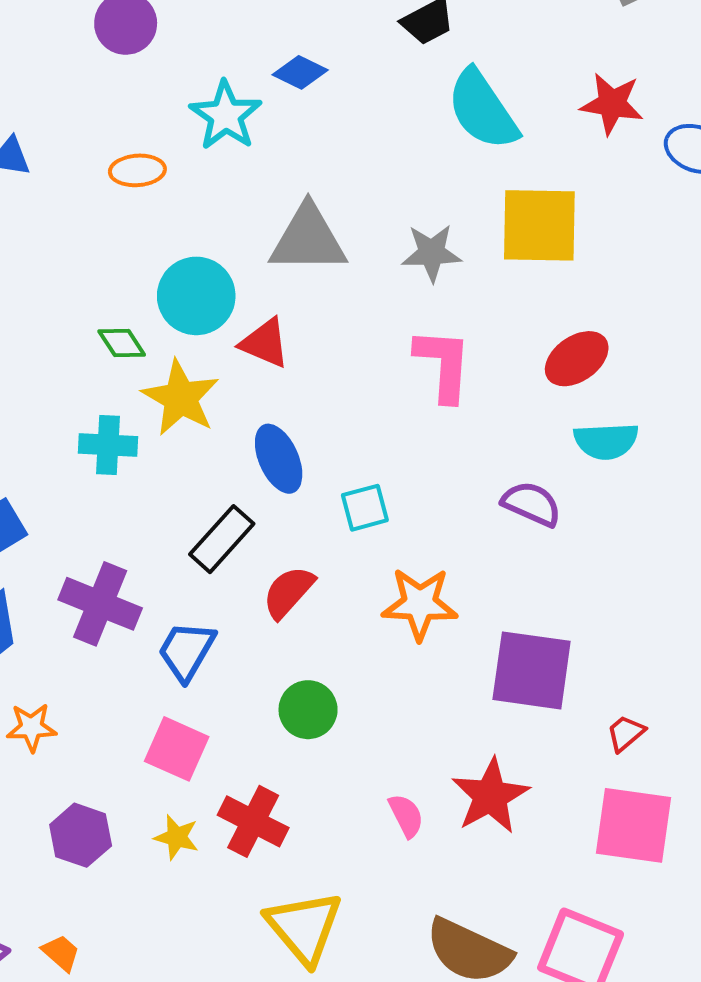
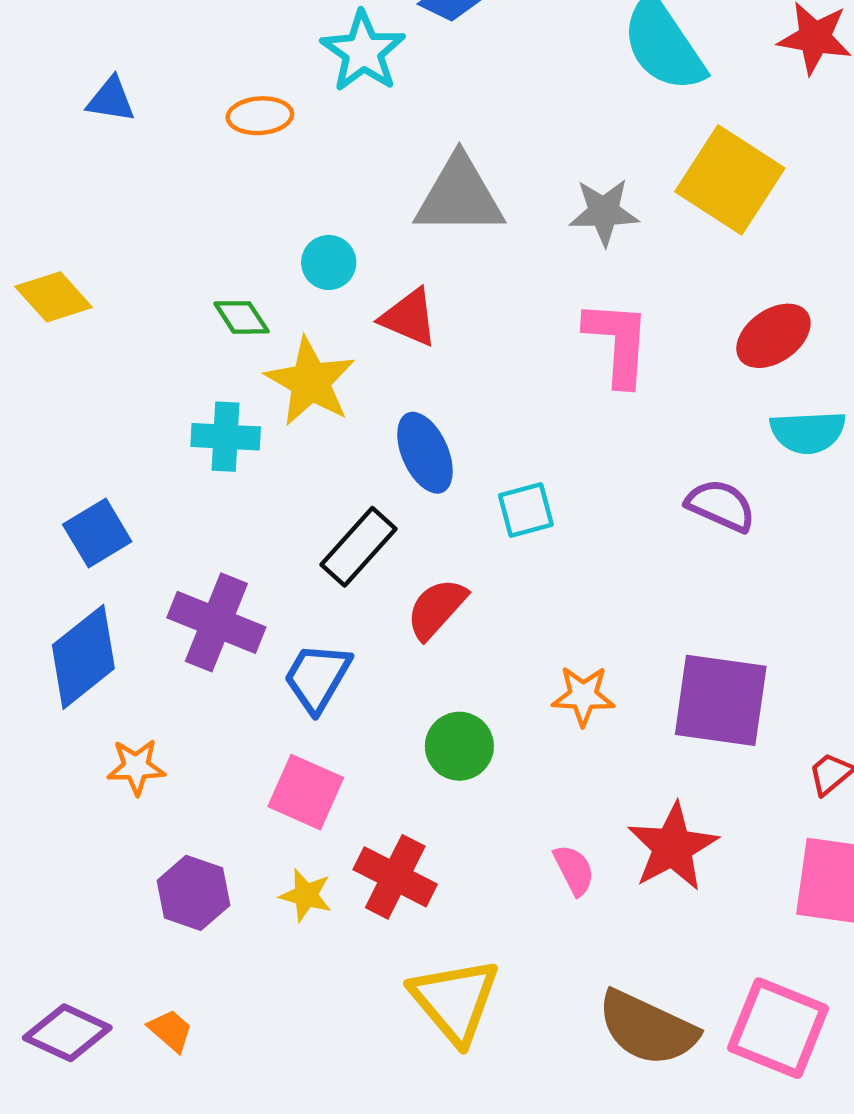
yellow square: (539, 225) -> (730, 180), turned 32
cyan circle: (196, 296) -> (329, 262), size x0.6
orange star: (420, 604) -> (583, 696), moved, size x0.7

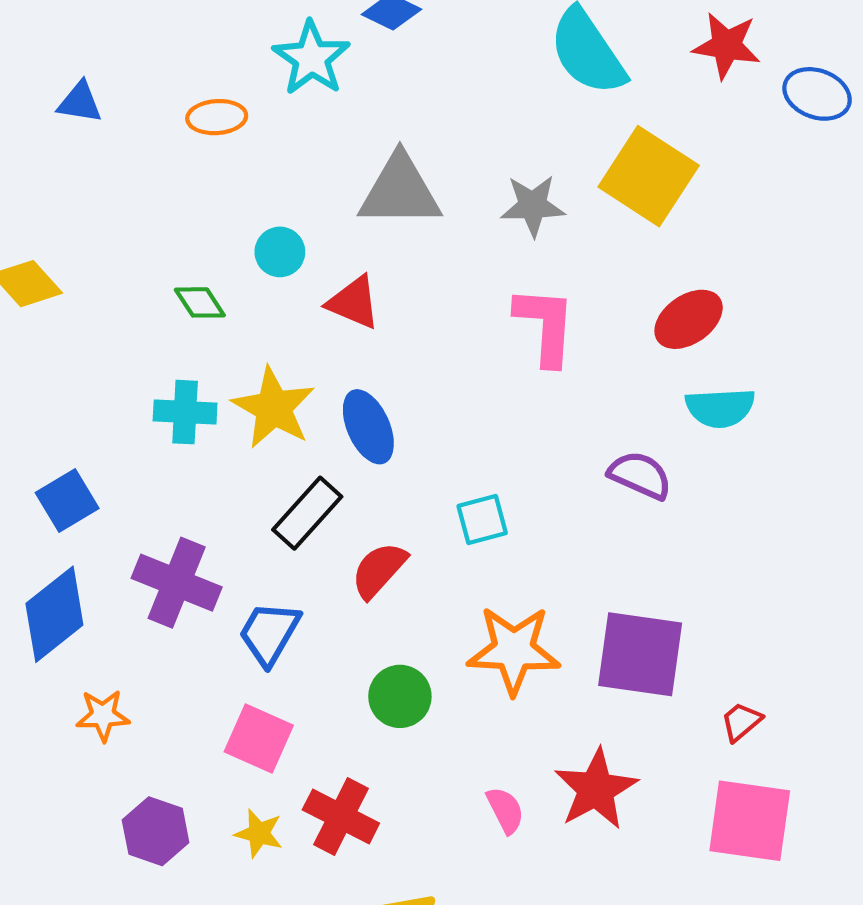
yellow star: (310, 382) -> (274, 408), moved
cyan square: (526, 510) -> (482, 519), moved
orange star: (583, 696) -> (514, 650), size x1.6

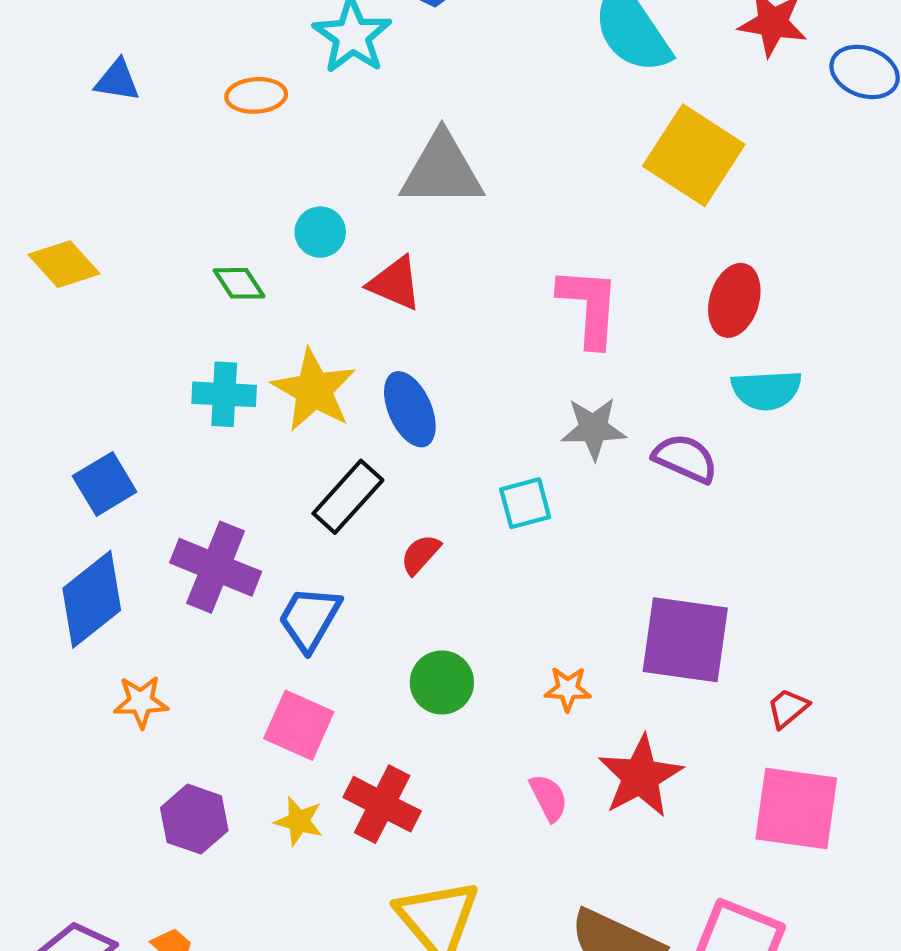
gray star: (533, 206) -> (593, 428), moved
red ellipse: (689, 319) -> (734, 300), turned -38
red semicircle: (379, 570) -> (421, 554), size x0.7
orange star: (514, 650) -> (568, 689), moved, size x0.5

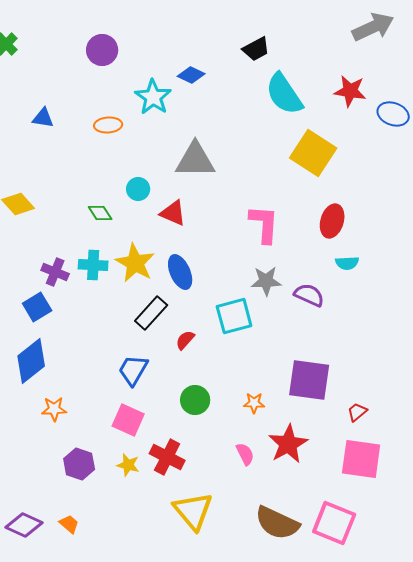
cyan semicircle: (766, 390) -> (347, 263), size x0.7
cyan square: (525, 503) -> (234, 316), size x1.5
purple cross: (216, 567) -> (55, 272), moved, size x0.7

